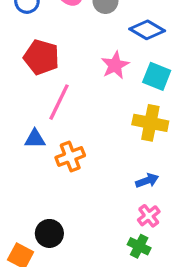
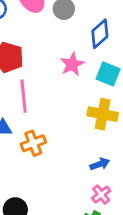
blue diamond: (147, 30) -> (100, 34), turned -72
pink line: (59, 102) -> (24, 96), turned -32

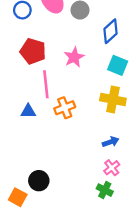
pink star: (72, 64) -> (74, 57), moved
orange cross: (33, 143) -> (65, 108), moved

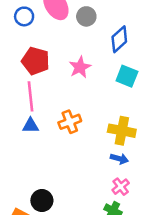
pink line: (46, 84) -> (30, 96), moved
yellow cross: (113, 99) -> (122, 131), moved
blue arrow: (111, 142) -> (119, 159), turned 35

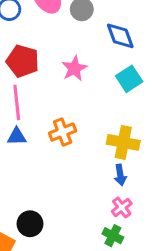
blue diamond: (119, 39) -> (120, 36), turned -68
cyan square: (127, 76) -> (129, 79), turned 35
blue arrow: (119, 159) -> (120, 175), turned 66

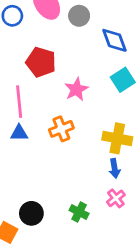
red pentagon: (23, 61) -> (41, 62), moved
pink star: (74, 68) -> (76, 89), moved
green cross: (113, 236) -> (79, 212), moved

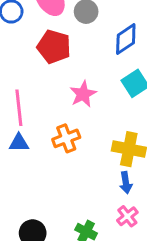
blue diamond: (115, 40) -> (126, 39), turned 76
red pentagon: (41, 62) -> (54, 47), moved

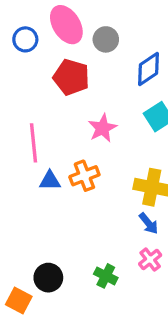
blue triangle: (19, 143) -> (50, 181), moved
blue arrow: (126, 183) -> (149, 223), turned -30

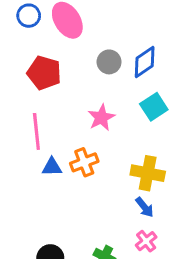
blue circle: (25, 39) -> (29, 16), moved
gray circle: (106, 39) -> (109, 62), moved
red pentagon: (71, 77) -> (44, 73), moved

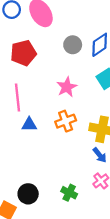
red pentagon: (44, 73) -> (23, 53), turned -30
orange cross: (84, 162) -> (66, 121), moved

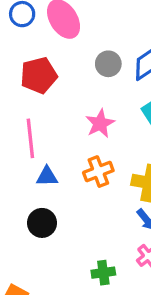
green cross: (69, 193) -> (103, 273), turned -35
black circle: (28, 194) -> (42, 223), moved

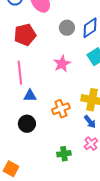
orange cross: (98, 172) -> (61, 109), moved

